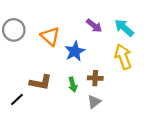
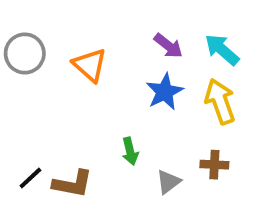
blue star: (75, 51) -> (165, 92), moved
brown cross: (95, 78) -> (214, 165), moved
brown L-shape: (41, 82) -> (73, 184), moved

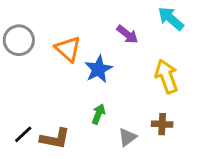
cyan arrow: (222, 50) -> (171, 18), moved
blue star: (165, 92) -> (98, 69), moved
green arrow: (130, 151) -> (98, 114), turned -144

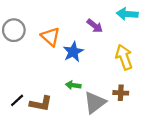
cyan arrow: (171, 18) -> (127, 14), turned -36
green arrow: (98, 114) -> (73, 85), turned -104
gray triangle: (127, 137) -> (95, 103), size x1.6

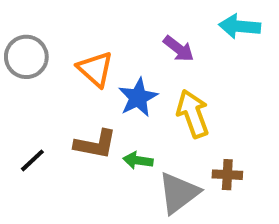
yellow arrow: (124, 57) -> (193, 114), moved
black line: (17, 100) -> (32, 160), moved
brown L-shape: (41, 104) -> (95, 144), moved

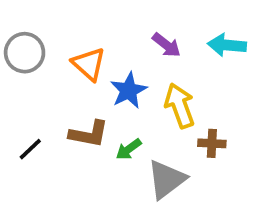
cyan arrow: (240, 26) -> (227, 45), moved
green arrow: (138, 160) -> (129, 149), turned -44
brown cross: (227, 175) -> (212, 143), moved

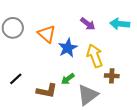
brown L-shape: (89, 134) -> (47, 91), moved

